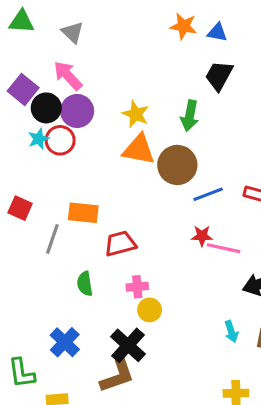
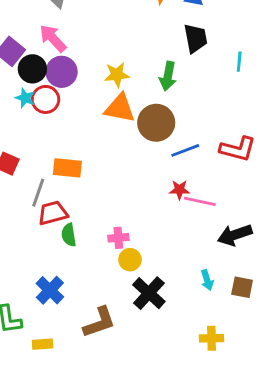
black trapezoid: (219, 76) -> (195, 38), turned 140
yellow star: (136, 114) -> (117, 75), turned -30
cyan star: (39, 139) -> (25, 98), turned -30
red trapezoid: (120, 244) -> (53, 213), moved
black cross: (128, 345) -> (149, 293), moved

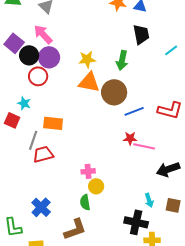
cyan line: (239, 62) -> (171, 50), turned 48
cyan star: (25, 98) -> (24, 103), moved
green semicircle: (69, 235) -> (85, 202), moved
black cross: (149, 293) -> (136, 222), moved, turned -30

